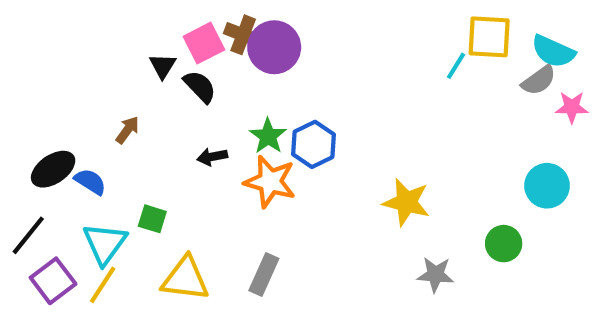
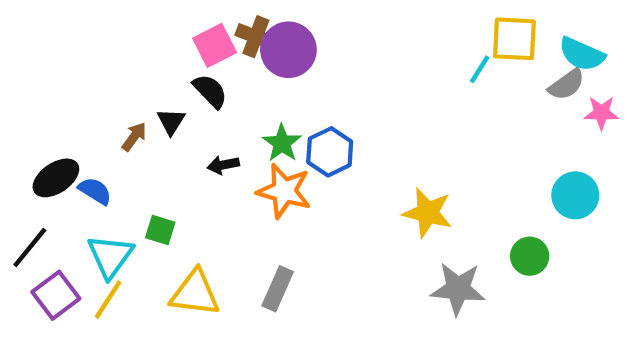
black triangle: (163, 66) -> (171, 121), moved
gray star: (435, 275) -> (458, 289), size x1.4

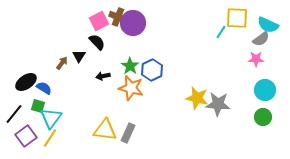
pink star: (601, 113) -> (256, 59), moved
green square: (160, 230) -> (38, 106), moved
green circle: (530, 256) -> (263, 117), moved
gray star: (458, 289) -> (218, 104), moved
yellow triangle: (195, 293) -> (105, 130), moved

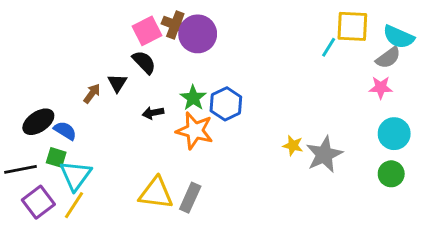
yellow star: (197, 98) -> (293, 146), size x0.6
gray star: (218, 104) -> (324, 154), turned -30
black line: (14, 114) -> (20, 169), turned 40

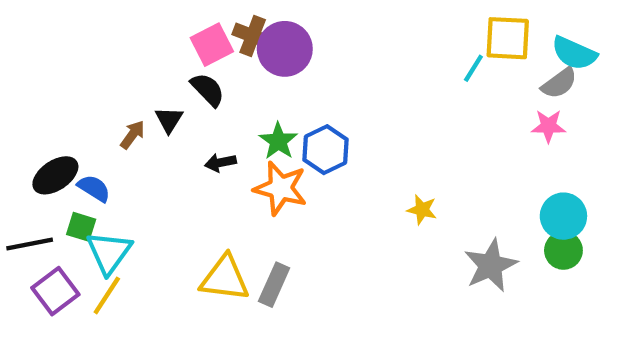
cyan circle: (394, 134) -> (563, 216), moved
gray star: (324, 154) -> (491, 265), moved

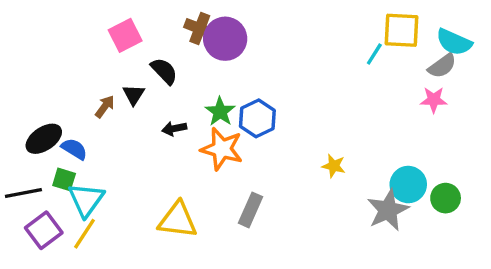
pink square: (212, 45) -> (125, 35), moved
cyan circle: (563, 216) -> (408, 185), moved
gray rectangle: (274, 285) -> (251, 210), moved

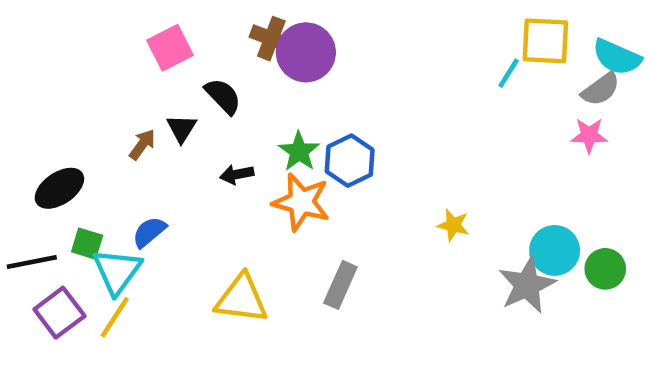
blue semicircle: (74, 149) -> (149, 232), moved, turned -72

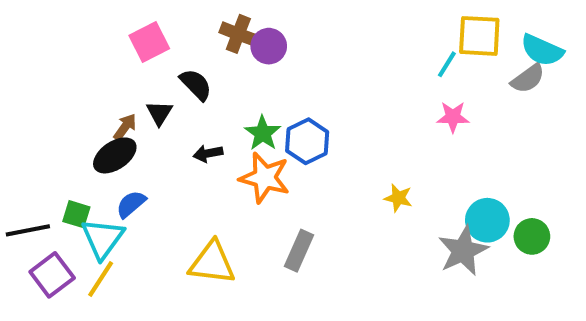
purple circle: (306, 52) -> (269, 46), size x0.7
pink star: (589, 135) -> (453, 117), moved
black ellipse: (59, 188) -> (115, 155), moved

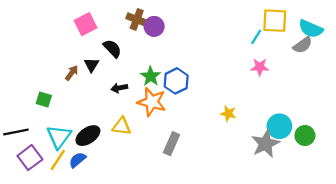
black ellipse: (115, 155) -> (88, 136), moved
blue semicircle: (131, 204) -> (77, 160), moved
green square: (76, 214) -> (44, 100), moved
yellow triangle: (212, 263) -> (122, 126), moved, size x0.7

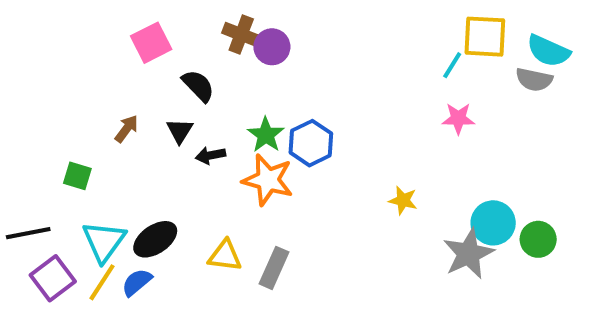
gray semicircle: (303, 45) -> (534, 80), turned 48
black triangle: (91, 65) -> (180, 131), moved
yellow triangle: (122, 126) -> (225, 256), moved
gray rectangle: (171, 144) -> (274, 268), moved

